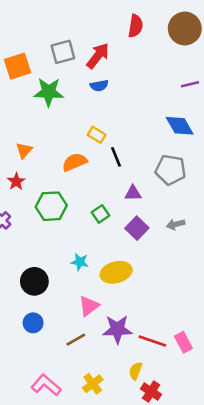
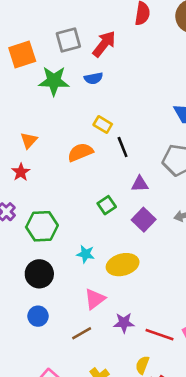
blue semicircle: (99, 86) -> (93, 78), moved
green hexagon: (51, 206) -> (42, 226), moved
purple star: (117, 329) -> (124, 323), size x0.7

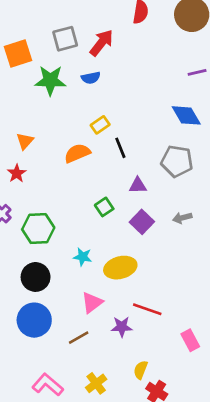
yellow rectangle: (103, 125) -> (100, 125), turned -66
blue circle: (38, 316) -> (34, 320), size x1.6
red line: (160, 335) -> (147, 309), moved

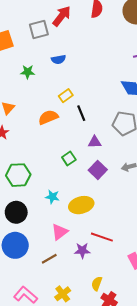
red arrow: (101, 43) -> (62, 16), moved
green star: (50, 80) -> (28, 72), moved, size x0.6

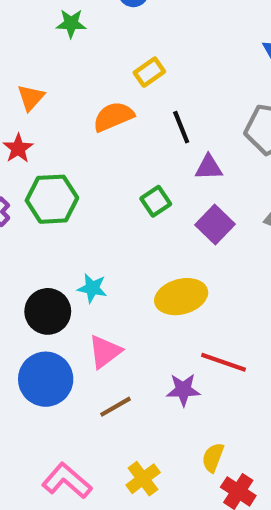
black line: (81, 113) -> (181, 127), moved
green hexagon: (18, 175) -> (52, 199), moved
cyan star: (52, 197) -> (92, 288), moved
pink triangle: (60, 232) -> (105, 352), moved

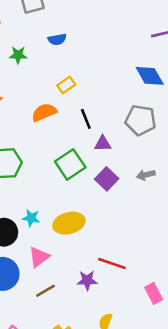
green square: (156, 201) -> (70, 164), size x1.6
yellow ellipse: (181, 297) -> (69, 223), moved

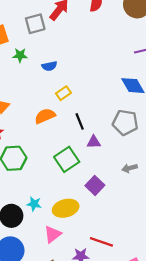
blue semicircle: (57, 39) -> (49, 66), moved
green star: (18, 55) -> (20, 55), moved
purple square: (107, 179) -> (95, 185), moved
pink triangle: (39, 257) -> (53, 234), moved

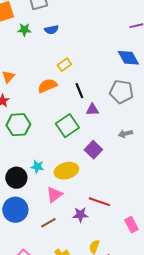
blue semicircle: (49, 66) -> (51, 30), moved

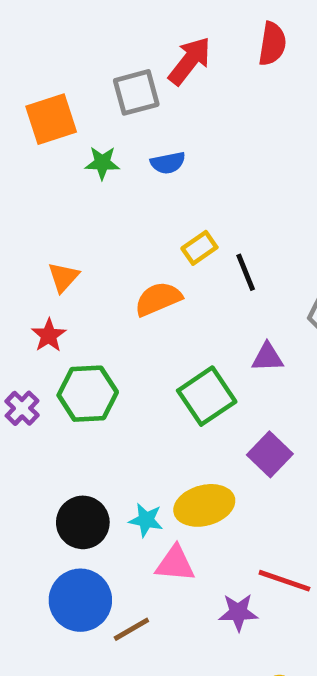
black line: (79, 91) -> (246, 272), moved
cyan star: (37, 167) -> (146, 520), moved
pink triangle: (54, 195) -> (175, 564), turned 42
brown line: (48, 223) -> (131, 629), moved

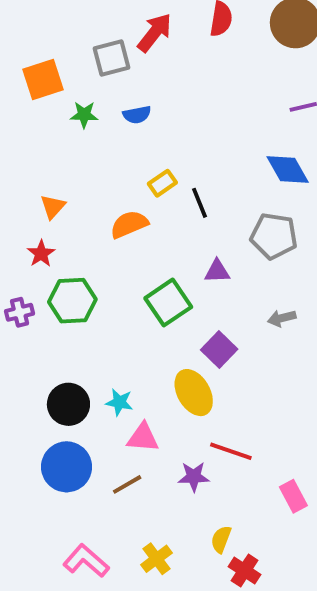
purple cross: (22, 408) -> (20, 312), turned 32
yellow ellipse: (204, 505) -> (194, 393), moved, turned 75
brown line: (131, 629) -> (127, 484), moved

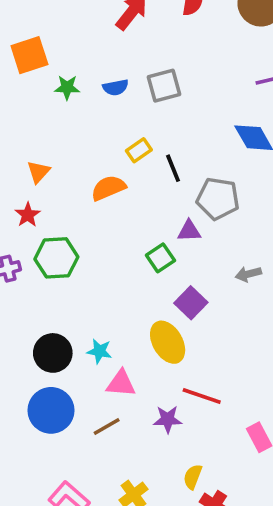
gray square: (112, 58) -> (164, 86), moved
gray pentagon: (274, 236) -> (218, 199), moved
green square: (168, 303) -> (160, 258), moved, size x0.7

